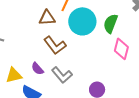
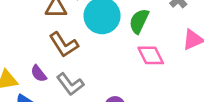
pink diamond: (121, 49) -> (151, 55), turned -45

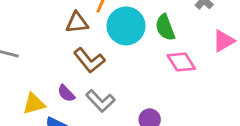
green semicircle: (139, 21) -> (165, 27), turned -40

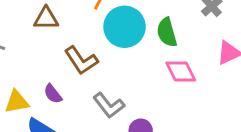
brown triangle: (77, 23) -> (46, 19), moved
gray L-shape: (100, 101) -> (109, 105), moved

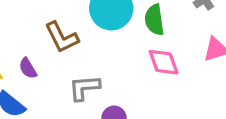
gray L-shape: (109, 105) -> (84, 88), turned 116

